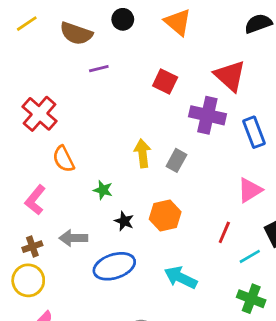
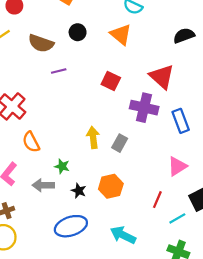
gray arrow: (73, 238) -> (43, 185), moved

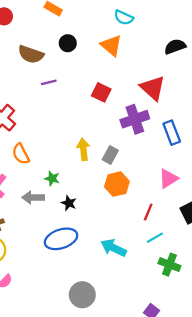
purple cross: (144, 108) -> (135, 119), turned -32
orange hexagon: (111, 186) -> (117, 184), moved
cyan line: (177, 218) -> (155, 238), moved

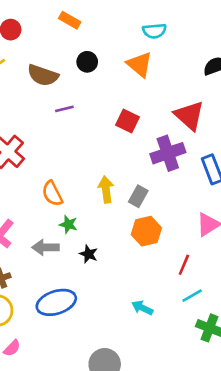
cyan semicircle: (124, 17) -> (154, 31), turned -30
orange semicircle: (21, 154) -> (52, 194), moved
blue ellipse: (61, 239) -> (56, 302), moved
cyan arrow: (114, 248) -> (142, 308), size x0.7

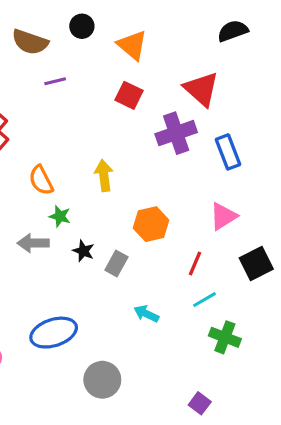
orange triangle: (140, 65) -> (132, 45), moved
gray rectangle: (138, 196) -> (116, 263), moved
blue ellipse: (56, 302) -> (54, 333), moved

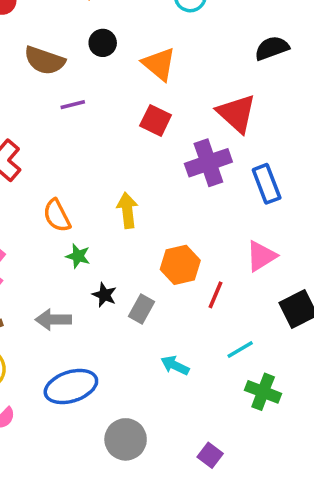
gray arrow: (33, 243) -> (53, 320), moved
red line: (195, 263) -> (215, 295), moved
purple square: (200, 403) -> (210, 455), moved

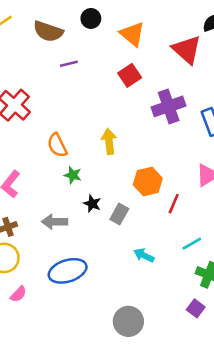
red triangle: (237, 113) -> (187, 50), moved
red square: (156, 120) -> (130, 75), turned 30
gray circle: (126, 439) -> (128, 321), moved
purple square: (210, 455) -> (196, 308), moved

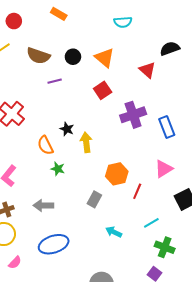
black circle: (91, 18) -> (73, 57), moved
red triangle: (187, 50) -> (147, 70), size x0.7
black star: (92, 204) -> (67, 129), moved

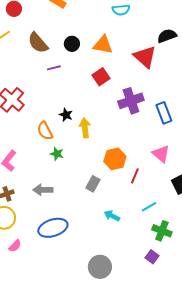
brown semicircle: (38, 56) -> (38, 43), turned 30
orange triangle: (105, 58) -> (103, 45), turned -30
red triangle: (147, 70) -> (145, 57), size x1.4
pink triangle: (164, 169) -> (161, 154), turned -48

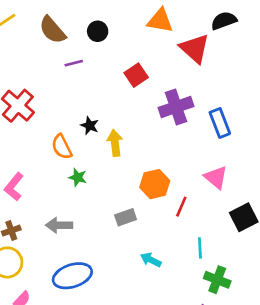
orange triangle: (103, 45) -> (160, 21), moved
gray rectangle: (93, 184) -> (126, 217), turned 42
cyan line: (149, 207) -> (200, 248), turned -63

